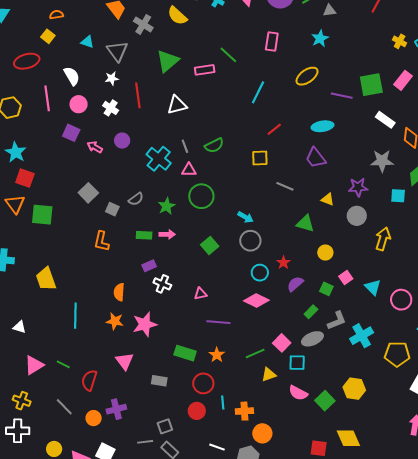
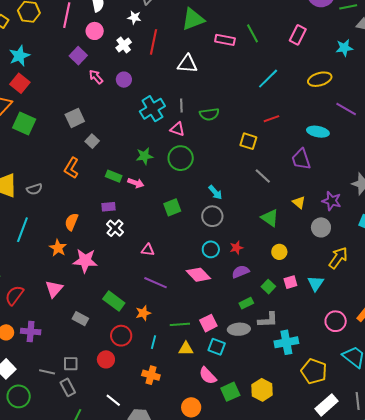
gray semicircle: (136, 199) -> (34, 189), moved
cyan triangle: (373, 287) -> (316, 283), moved
cyan line: (223, 403) -> (154, 342), moved
orange circle: (262, 433) -> (191, 407), moved

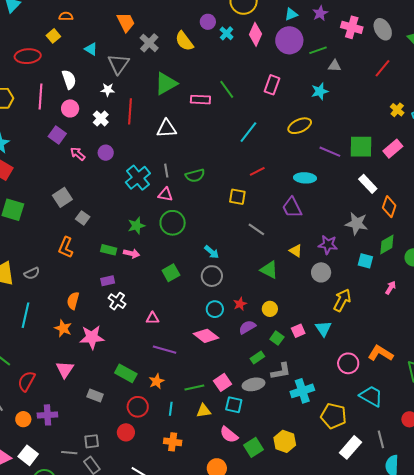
yellow circle: (279, 252) -> (270, 309), moved

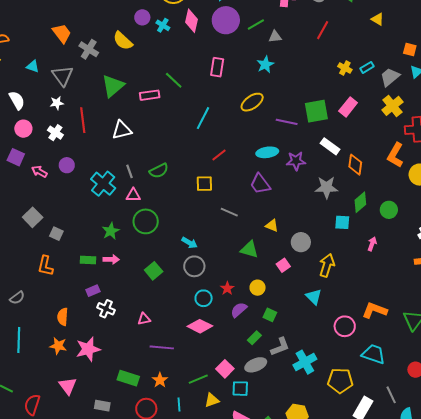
purple star: (328, 245) -> (296, 161), moved
pink square: (298, 331) -> (283, 265), moved

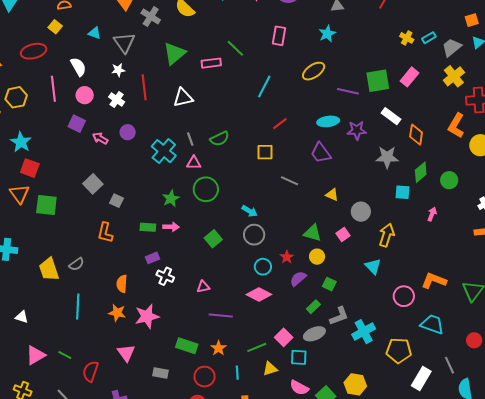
orange square: (410, 50) -> (472, 20), turned -32
green triangle: (249, 249) -> (312, 233), moved

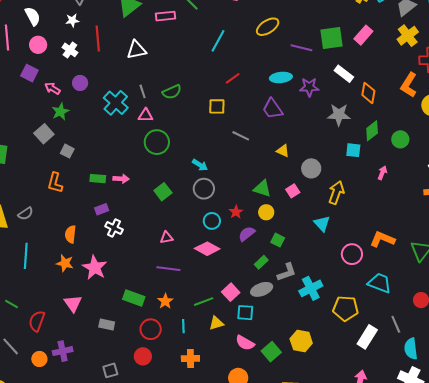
green star: (171, 199) -> (60, 112), moved
pink triangle: (203, 287) -> (167, 238), moved
pink star: (147, 316) -> (95, 268), turned -30

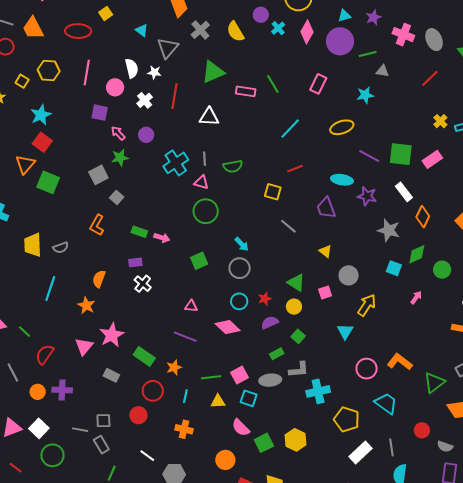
white semicircle: (33, 16) -> (132, 68), moved
purple square: (29, 73) -> (100, 113), turned -30
pink star: (95, 268) -> (112, 335), moved

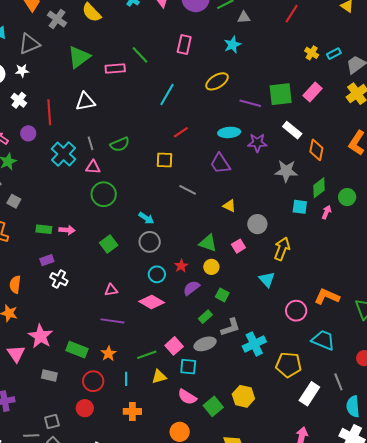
gray triangle: (168, 48) -> (29, 44), turned 40
red line: (174, 96) -> (49, 112), moved
pink arrow: (416, 297) -> (327, 212), moved

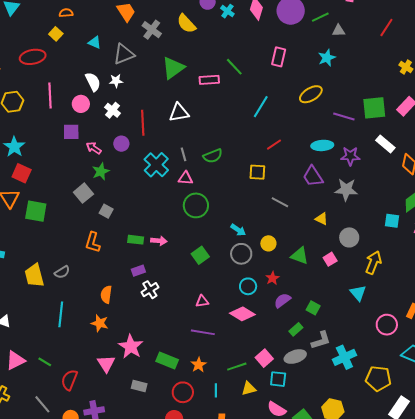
gray star: (286, 171) -> (346, 190), moved
yellow circle: (211, 267) -> (268, 243), moved
white cross: (59, 279) -> (150, 290), turned 30

